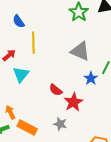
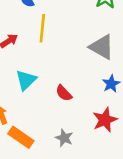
cyan triangle: (21, 74) -> (26, 80), moved
red star: (73, 102) -> (105, 120), moved

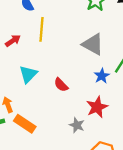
gray star: (64, 138) -> (77, 125), moved

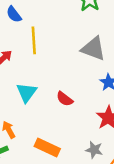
orange rectangle: (25, 124) -> (47, 148), moved
gray star: (77, 125) -> (94, 150), moved

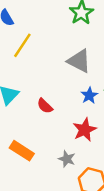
yellow line: (34, 40) -> (22, 45), turned 30

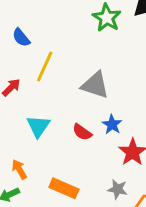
gray triangle: (79, 61) -> (95, 85), moved
blue star: (89, 95) -> (112, 124), moved

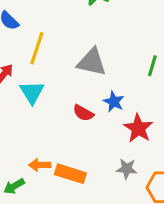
cyan triangle: (38, 126) -> (32, 92), moved
orange arrow: (19, 169) -> (40, 165), moved, turned -54

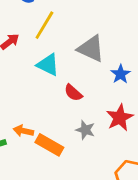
cyan triangle: (32, 92) -> (48, 65), moved, turned -45
blue star: (114, 102) -> (121, 74), moved
gray star: (127, 169) -> (85, 130), moved

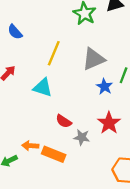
yellow line: (44, 25) -> (54, 53), moved
gray triangle: (91, 49) -> (94, 59), moved, turned -40
red semicircle: (73, 93) -> (64, 121), moved

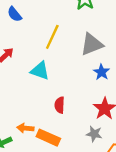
red semicircle: (64, 121) -> (60, 105), turned 56
gray star: (82, 137) -> (94, 134), moved

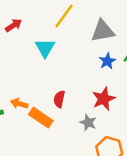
cyan triangle: (40, 71) -> (45, 48), turned 30
red semicircle: (60, 105) -> (59, 99), moved

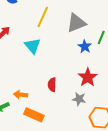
orange rectangle: (41, 118) -> (34, 115), moved

